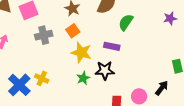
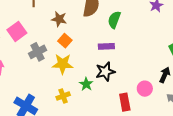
yellow star: (81, 52) -> (63, 64), moved
yellow cross: (42, 78) -> (63, 96), moved, turned -32

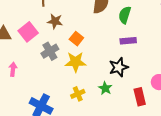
brown star: (59, 19) -> (55, 21), moved
purple rectangle: (106, 46) -> (128, 41), moved
green star: (86, 84) -> (105, 88), moved

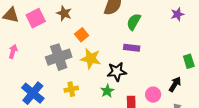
gray cross: (50, 51) -> (59, 57), moved, size x1.4
yellow star: (76, 62) -> (91, 59), moved
green star: (105, 88) -> (107, 91), moved

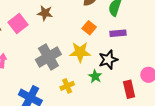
orange square: (82, 35) -> (89, 28), moved
green star: (107, 91) -> (95, 76), moved

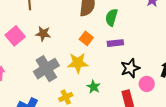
brown star: (45, 13) -> (43, 34), moved
black star: (108, 60) -> (130, 68), moved

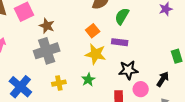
brown star: (43, 34) -> (47, 26), moved
yellow star: (78, 63) -> (96, 54), moved

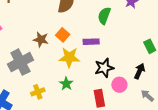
green semicircle: (122, 16) -> (104, 16), moved
brown star: (47, 26) -> (41, 39), moved

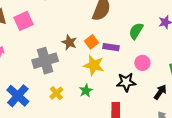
purple rectangle: (91, 42) -> (111, 47), moved
pink circle: (119, 85) -> (142, 63), moved
yellow cross: (38, 92) -> (56, 93), turned -32

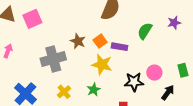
pink circle: (142, 63) -> (154, 73), moved

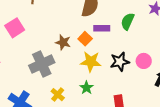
purple rectangle: (119, 47) -> (102, 28), moved
black star: (134, 82) -> (120, 62), moved

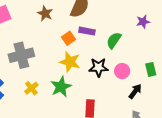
green semicircle: (128, 21) -> (114, 40), moved
brown star: (63, 42) -> (45, 13), moved
green star: (86, 88) -> (61, 87), size x1.5

